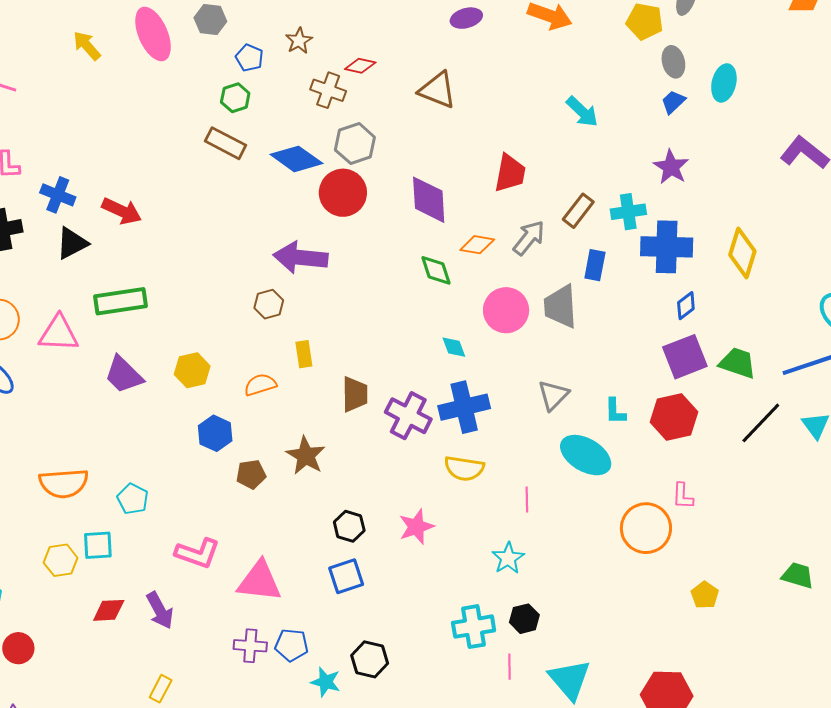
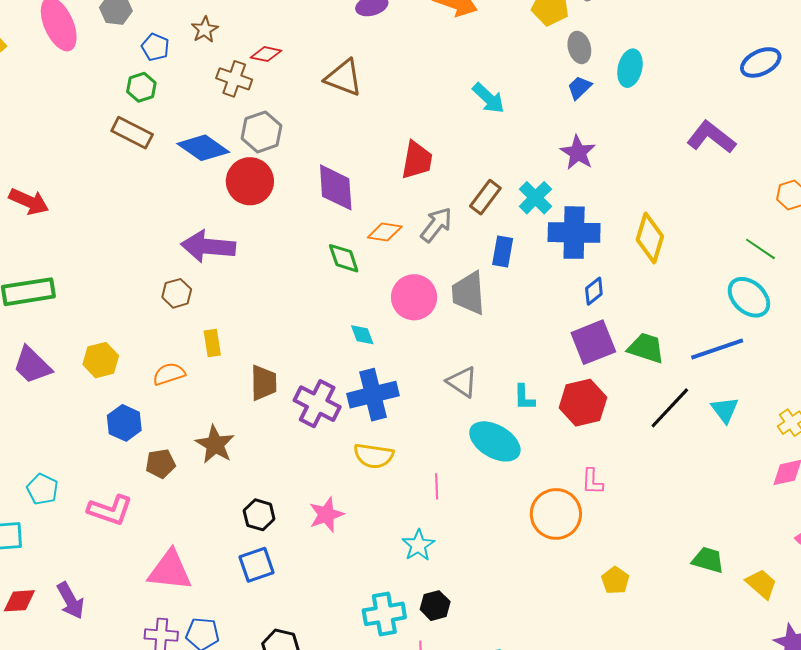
cyan cross: (628, 212) -> (535, 198), turned -36
gray triangle: (553, 395) -> (462, 382), turned -40
pink L-shape: (198, 553) -> (110, 510), moved

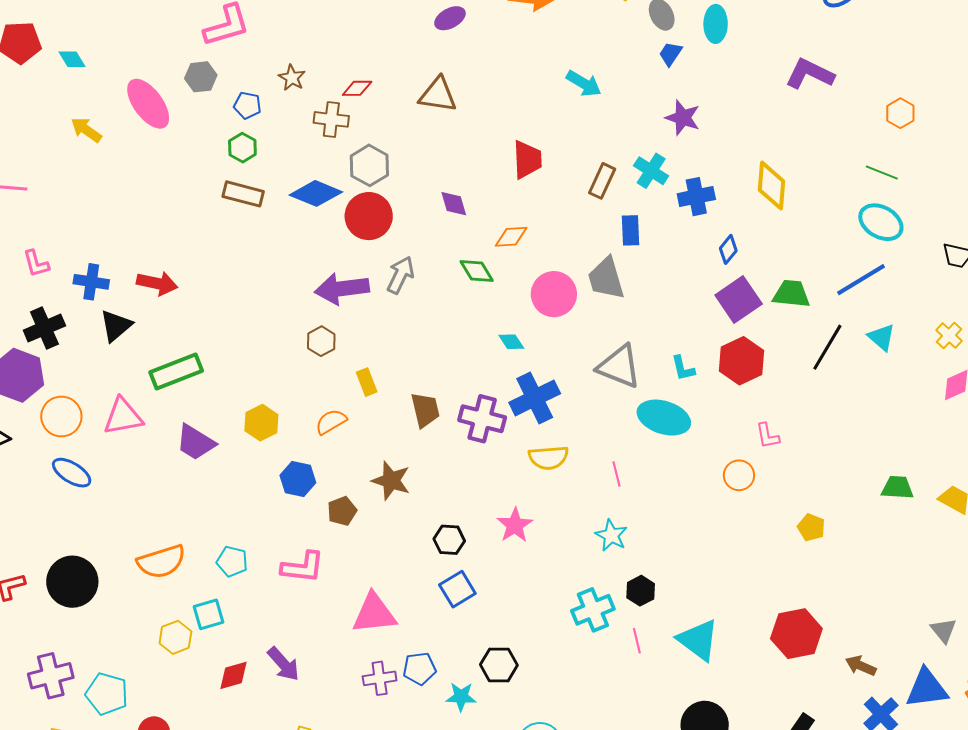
purple diamond: (336, 187) -> (454, 204), size x0.6
gray arrow: (436, 225) -> (401, 275), moved
blue cross: (574, 233) -> (696, 197), size x0.7
gray triangle: (462, 382) -> (619, 366), size x1.4
orange circle: (556, 514) -> (739, 475), size x0.6

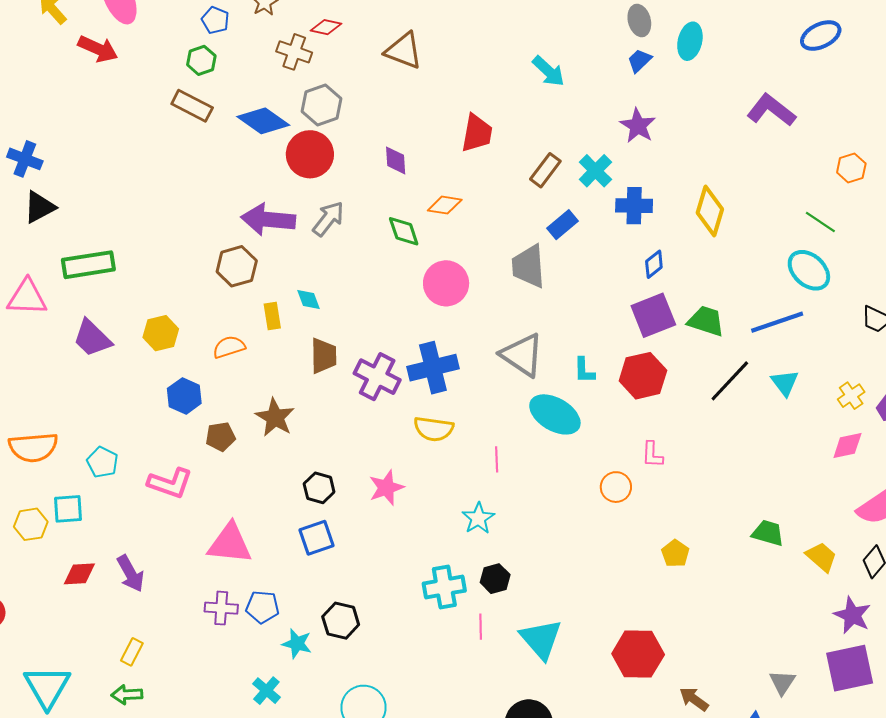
blue rectangle: (630, 230) -> (563, 225), turned 40
red arrow: (157, 283) -> (98, 49), moved
pink circle: (554, 294) -> (446, 283), moved
brown hexagon: (321, 341) -> (237, 266), size x1.4
cyan diamond: (511, 342) -> (309, 300), moved

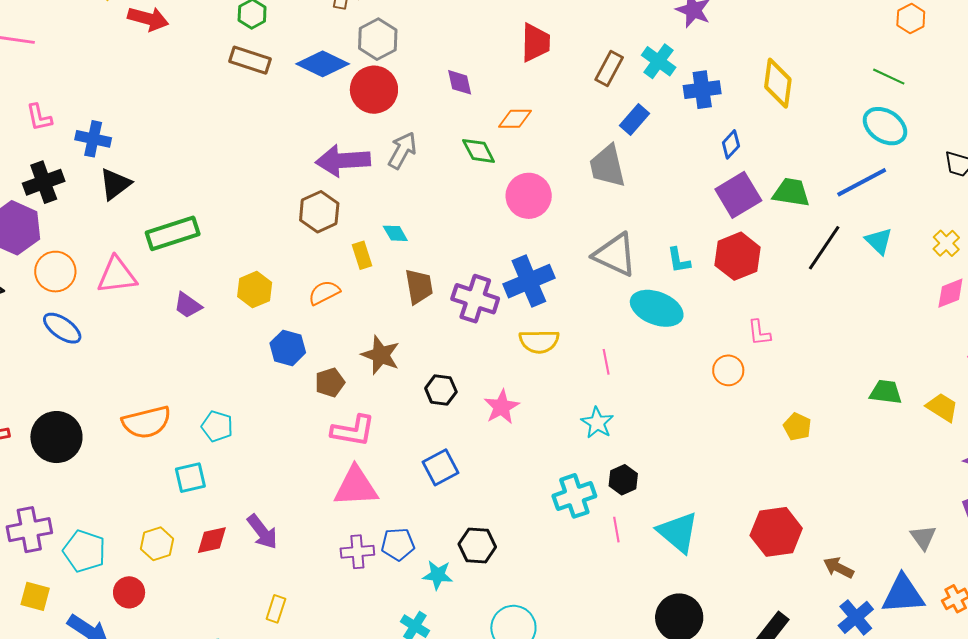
purple trapezoid: (92, 338) -> (188, 305), size x0.7
pink L-shape: (170, 483) -> (353, 431), moved
black hexagon: (319, 488) -> (441, 390), moved
yellow hexagon: (31, 524) -> (157, 544), moved

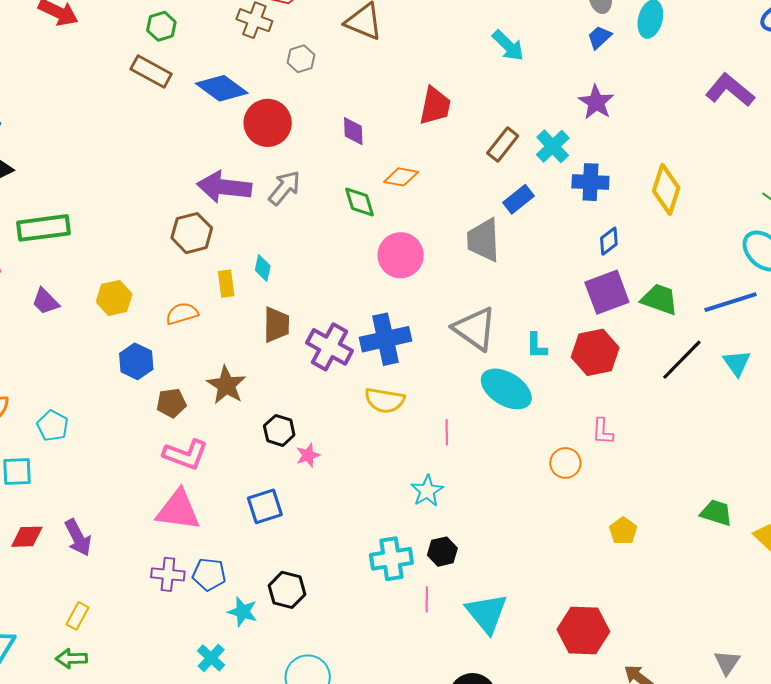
gray hexagon: (378, 39) -> (301, 59), moved, size x0.7
cyan diamond: (395, 233) -> (263, 268), turned 32
pink star: (502, 407) -> (308, 455), moved, size x0.7

